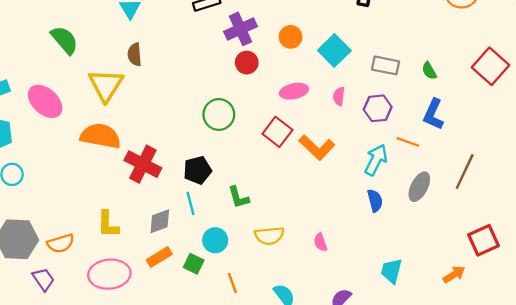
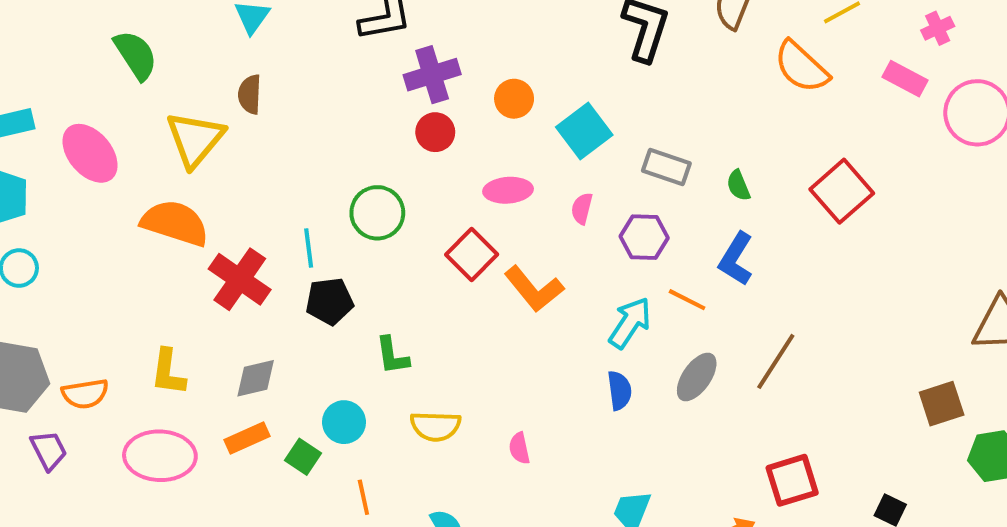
cyan line: (191, 203) -> (309, 248), moved

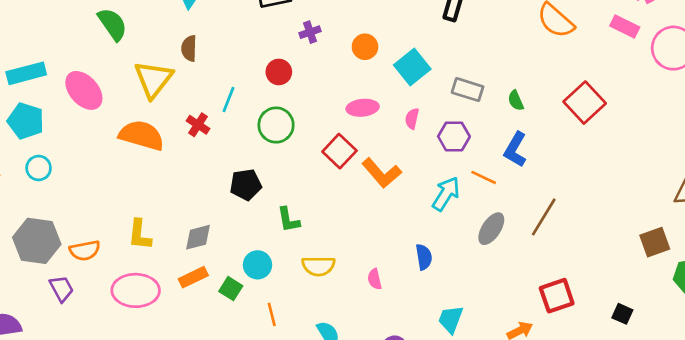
purple cross: (432, 75) -> (310, 32), size x0.6
red circle: (435, 132) -> (279, 72), moved
cyan line: (309, 248) -> (229, 99), moved, turned 30
red cross: (240, 279) -> (198, 125), moved, size x0.6
blue semicircle: (619, 391) -> (424, 257), moved

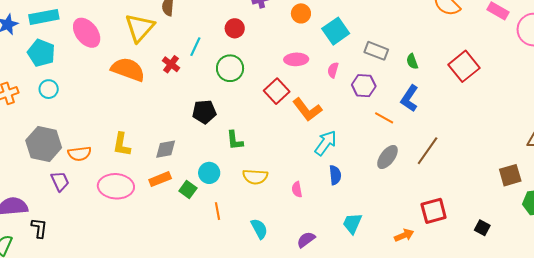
cyan arrow: (446, 194) -> (326, 143), moved

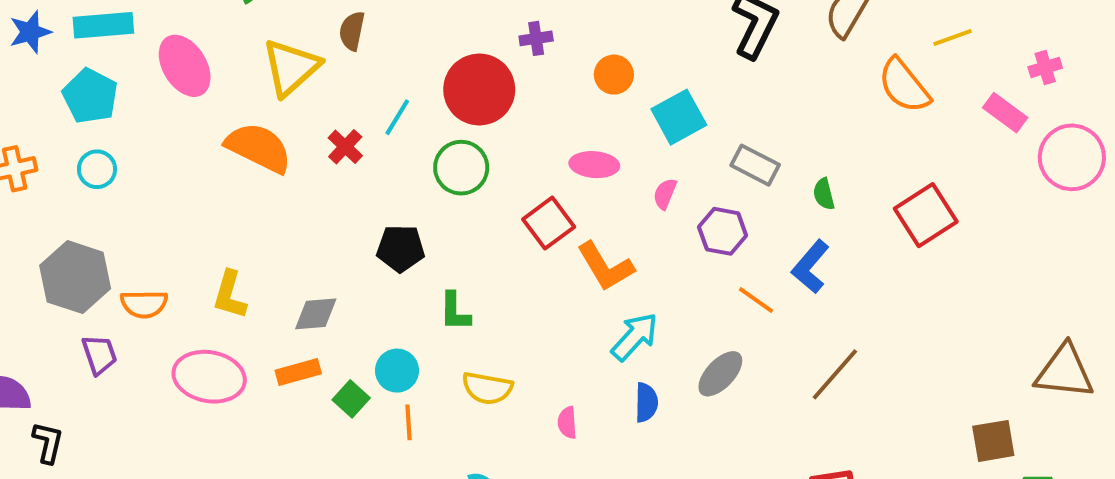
red circle: (235, 28) -> (479, 90), size x1.8
gray ellipse: (387, 157) -> (720, 374), moved
orange line: (218, 211) -> (408, 422), moved

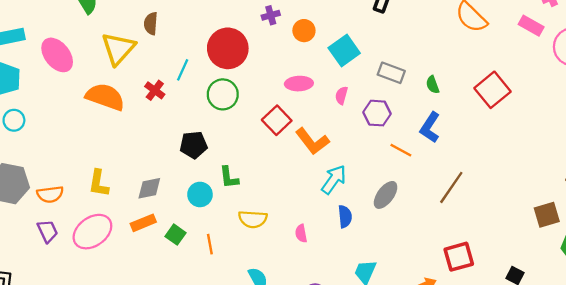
purple cross: (536, 38) -> (271, 15), moved
purple trapezoid: (99, 355) -> (48, 231), moved
cyan circle: (397, 371) -> (200, 194), moved
pink ellipse: (209, 377) -> (92, 232), turned -39

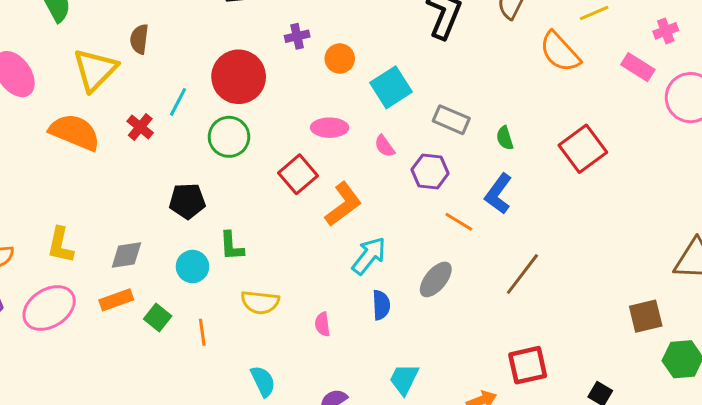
pink semicircle: (341, 95) -> (385, 146), turned -54
orange L-shape: (312, 141) -> (343, 204), turned -92

